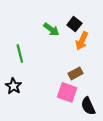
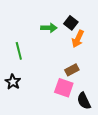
green arrow: (51, 29) -> (49, 28), turned -35

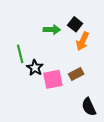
black star: (13, 82) -> (35, 68), moved
pink square: (64, 88) -> (53, 79), moved, turned -30

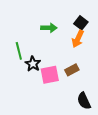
black square: (75, 24) -> (81, 23), moved

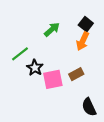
green arrow: (49, 28) -> (52, 29), turned -42
green line: (19, 51) -> (20, 54), turned 66

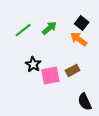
orange arrow: (83, 41) -> (79, 39), turned 102
green line: (20, 54) -> (23, 30), moved

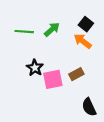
green line: (23, 30) -> (24, 32), turned 42

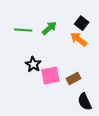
brown rectangle: (76, 74) -> (74, 78), moved

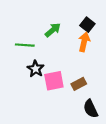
green line: (23, 30) -> (25, 45), moved
orange arrow: (79, 39) -> (84, 42), turned 66

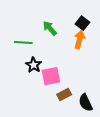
green arrow: (53, 30) -> (50, 28), turned -91
brown rectangle: (79, 84) -> (64, 95), moved

